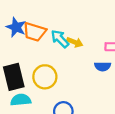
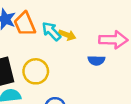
orange trapezoid: (34, 32) -> (25, 24), turned 50

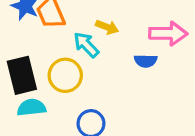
cyan arrow: (51, 31) -> (86, 45), moved

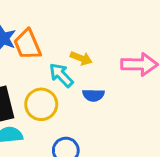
blue semicircle: (146, 61) -> (93, 95), moved

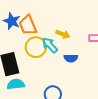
yellow circle: (41, 104) -> (36, 47), moved

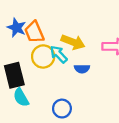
yellow arrow: (63, 34) -> (73, 42), size x1.5
cyan semicircle: (16, 84) -> (21, 97), turned -114

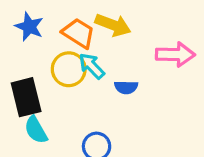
orange trapezoid: (34, 32) -> (79, 33), moved, turned 145
yellow arrow: (73, 42) -> (113, 25), moved

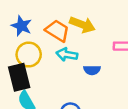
cyan arrow: (92, 66) -> (67, 55), turned -36
yellow circle: (69, 69) -> (29, 55), moved

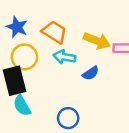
yellow arrow: (82, 25) -> (97, 41), moved
blue semicircle: (92, 70) -> (91, 73), turned -35

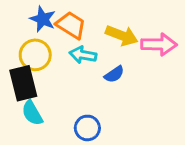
blue star: (17, 27) -> (43, 19), moved

